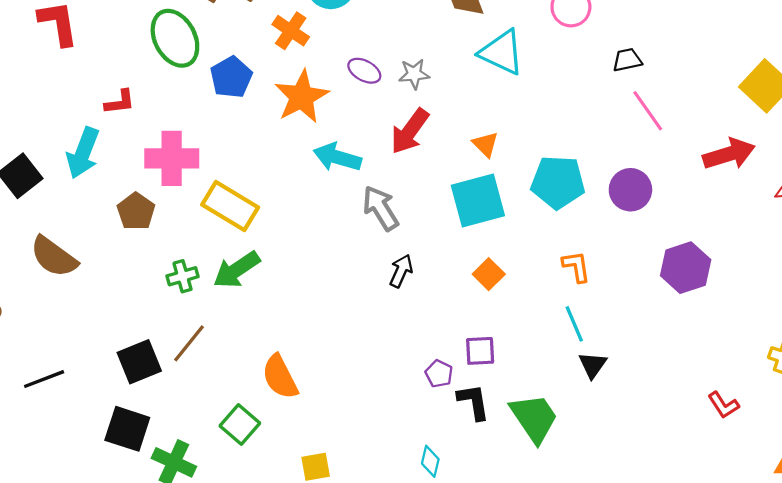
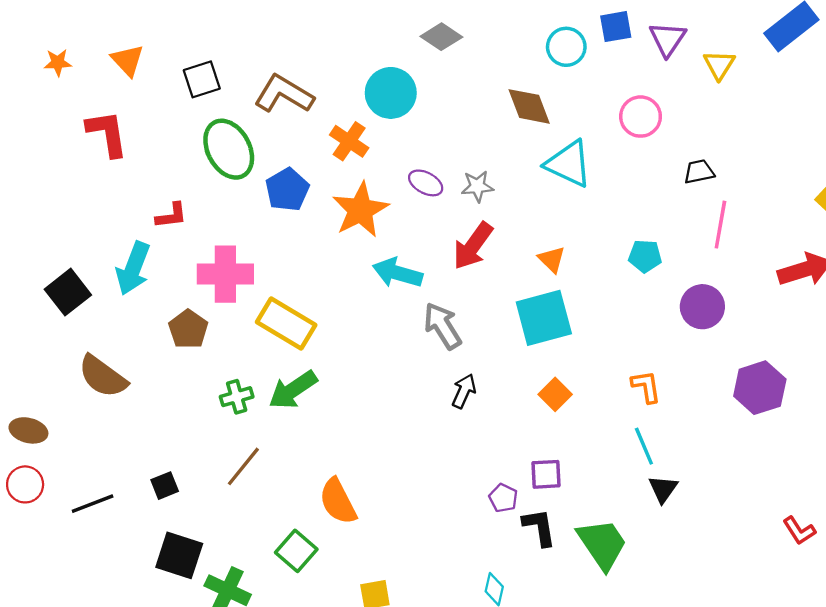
pink line: (648, 111) -> (720, 225), turned 45
cyan pentagon: (558, 182) -> (645, 256), moved, size x0.6
black square: (139, 362) -> (165, 486), moved, size x0.6

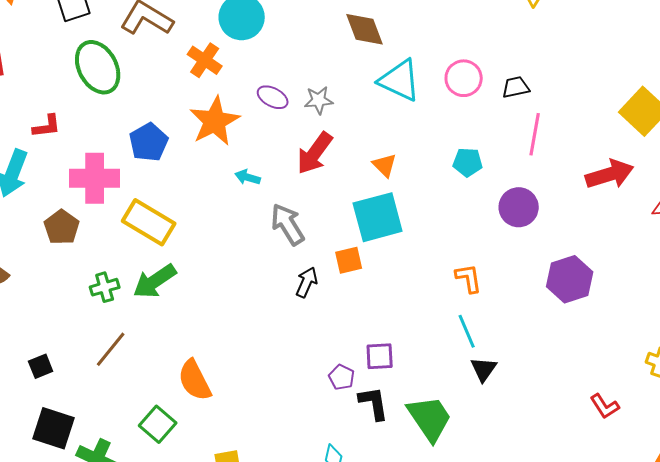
pink circle: (641, 117) -> (464, 78), moved
blue pentagon: (287, 190) -> (149, 142), moved
cyan arrow: (397, 273) -> (248, 177), size x0.6
orange square: (555, 394) -> (349, 260), moved, turned 32

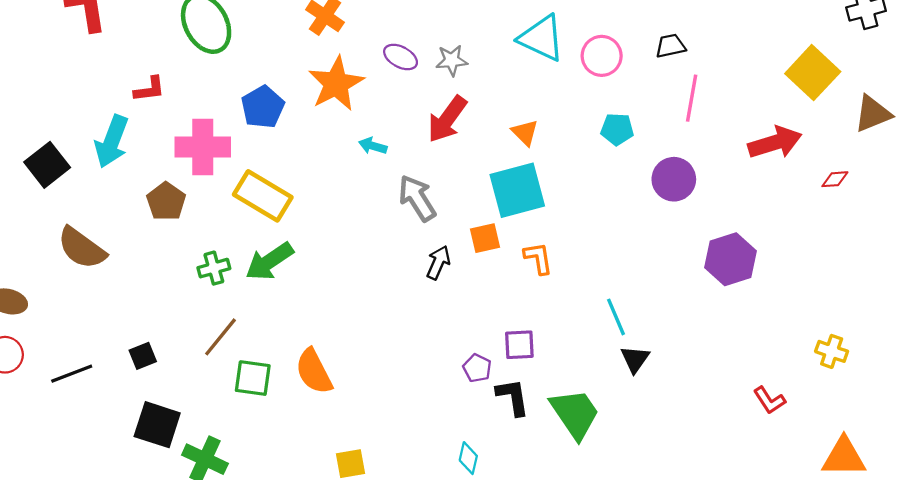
pink circle: (464, 78) -> (602, 56), moved
orange L-shape: (469, 278) -> (538, 258), moved
green square: (158, 424) -> (253, 378), moved, turned -33

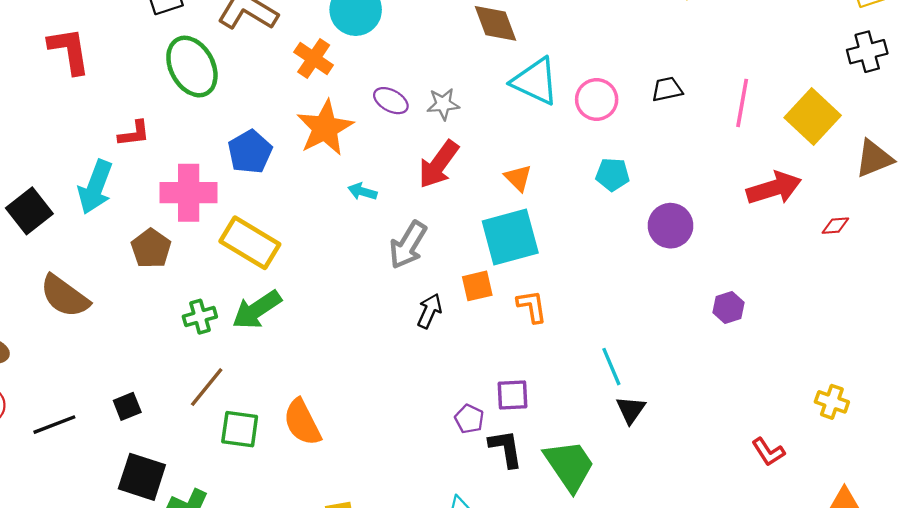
pink line: (692, 98) -> (742, 103), moved
gray arrow: (417, 198) -> (408, 245), turned -117
purple hexagon: (730, 259) -> (728, 307), size x0.6

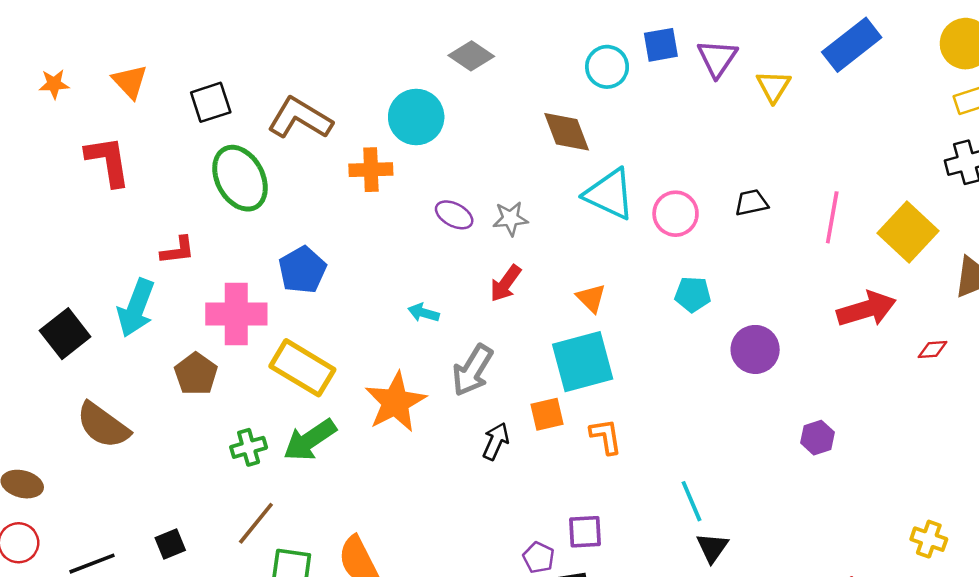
orange cross: (314, 59) -> (371, 170), turned -36
orange star: (325, 128) -> (395, 402), moved
red arrow: (439, 164) -> (505, 283), size x0.7

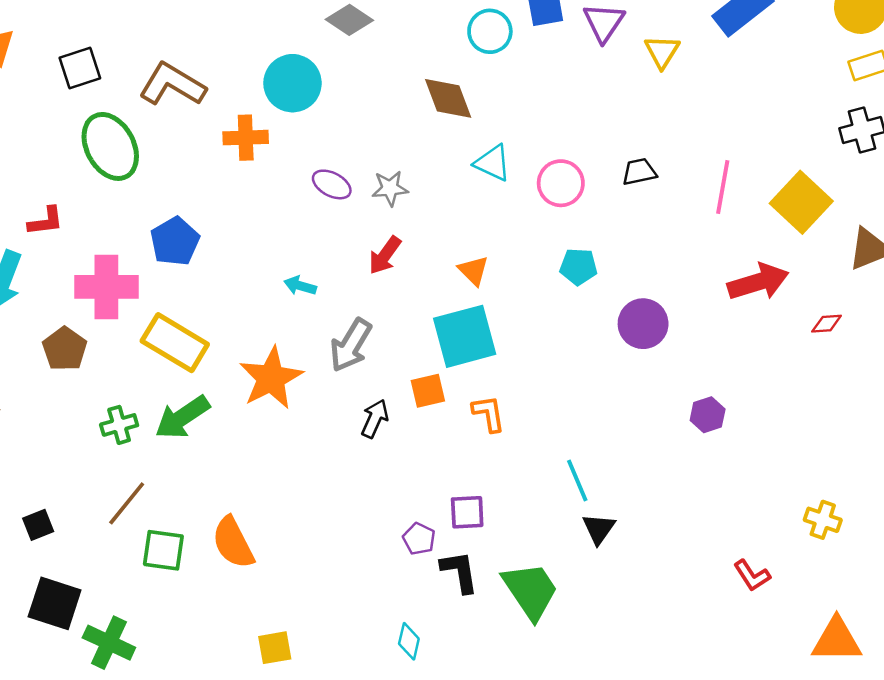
cyan triangle: (609, 194) -> (492, 163), size x0.7

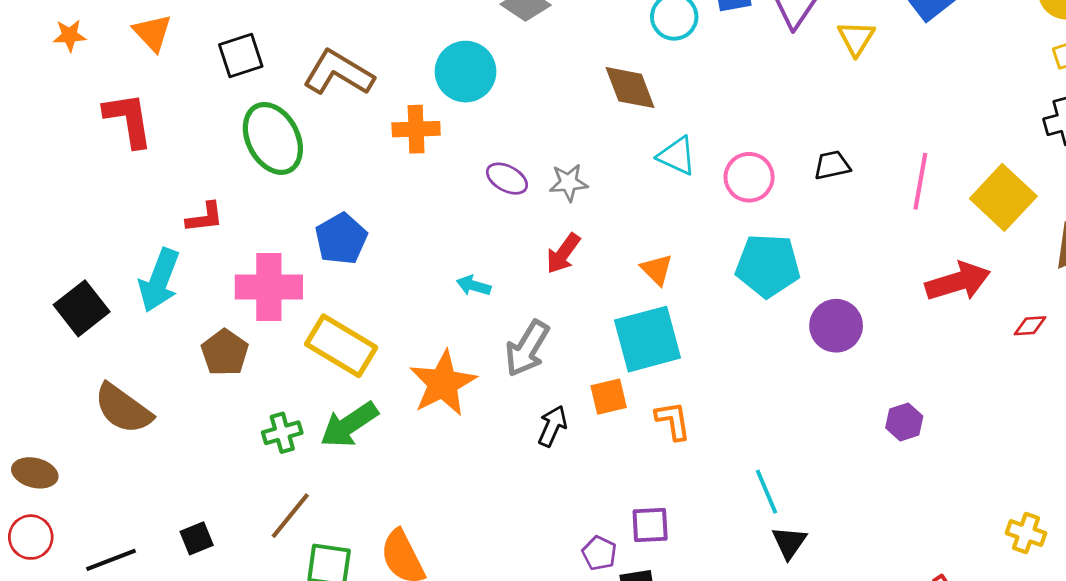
cyan pentagon: (579, 267) -> (768, 266), size x1.6

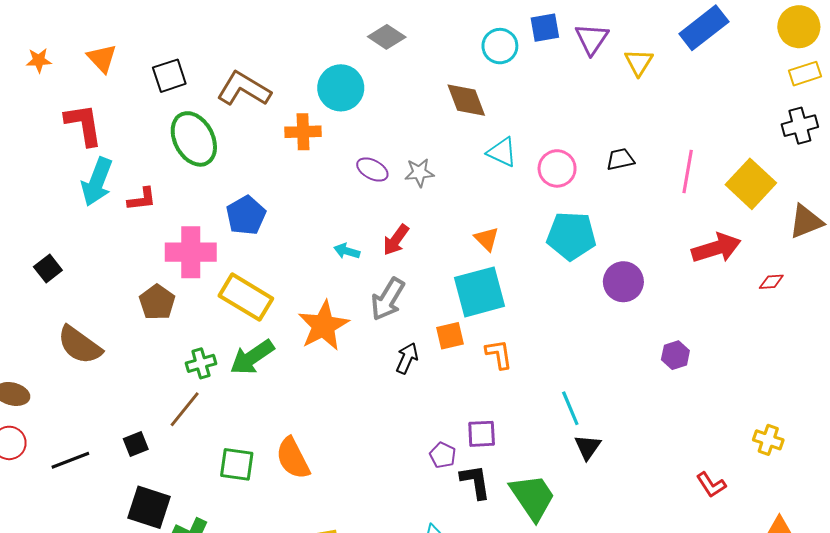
red arrow: (563, 253) -> (396, 240), moved
cyan arrow: (159, 280) -> (97, 182), moved
black square: (82, 308) -> (48, 268), size x0.7
brown line: (290, 516) -> (185, 409), moved

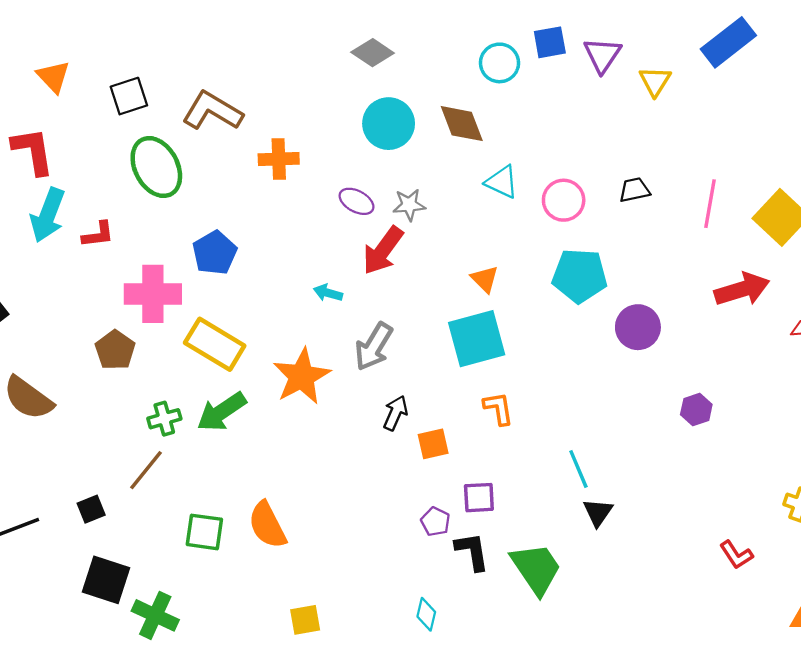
cyan circle: (341, 88) -> (389, 124), moved
red arrow: (396, 240) -> (383, 251), moved, size x1.4
orange square: (450, 336) -> (433, 444), moved

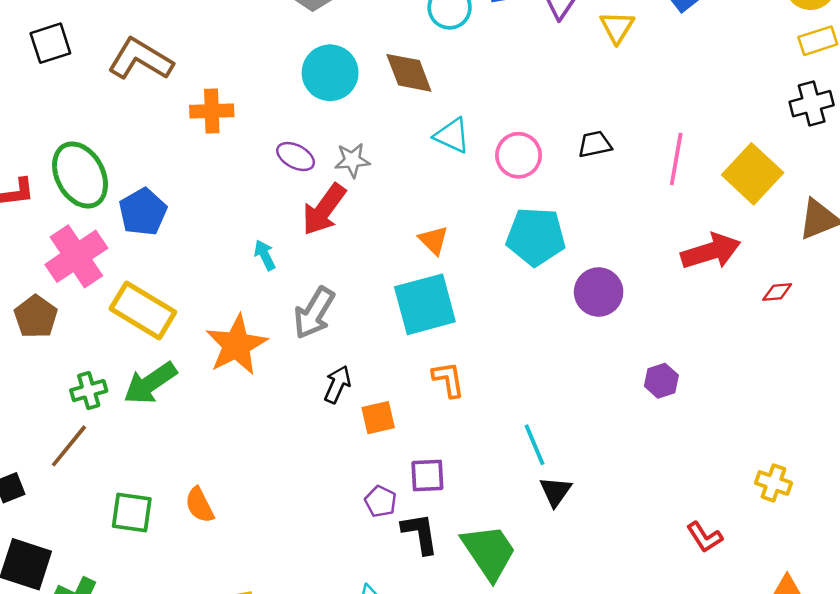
green ellipse: (156, 167) -> (80, 175), moved
cyan arrow: (328, 293) -> (265, 255), turned 48
pink cross: (153, 294) -> (76, 256), turned -34
orange semicircle: (267, 525) -> (200, 505), size x0.7

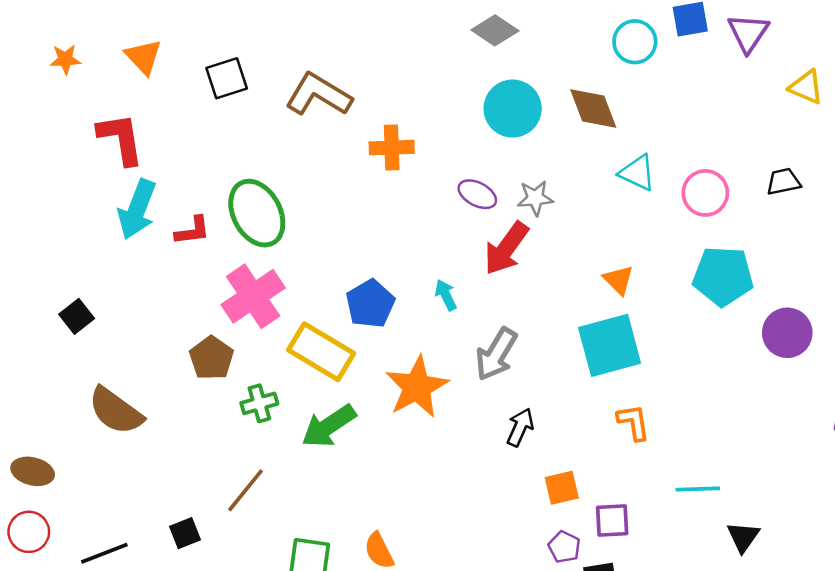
yellow triangle: (617, 27) -> (806, 87), moved, turned -39
blue pentagon: (143, 212) -> (370, 304), moved
green cross: (89, 391) -> (259, 403), moved
orange square: (378, 418) -> (562, 488), moved
cyan line: (535, 445) -> (698, 489), moved, turned -69

